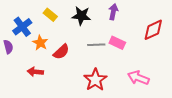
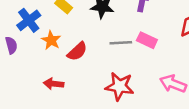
red arrow: (35, 72) -> (54, 84), moved
red star: (95, 80) -> (120, 86), turned -30

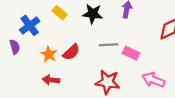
orange star: (51, 40) -> (49, 54), moved
pink rectangle: (147, 40) -> (131, 53), moved

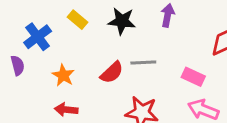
red semicircle: (71, 52) -> (112, 73), moved
pink rectangle: (131, 53) -> (193, 77), moved

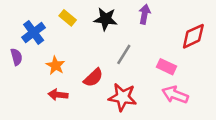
gray line: (143, 63) -> (124, 54), turned -55
red semicircle: (112, 73) -> (93, 78), moved

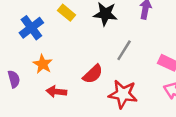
purple semicircle: (16, 57) -> (14, 79), moved
orange star: (55, 65) -> (43, 64), moved

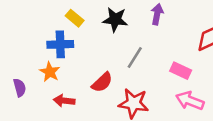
blue cross: (31, 28) -> (60, 44), moved, turned 35

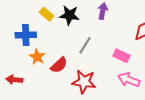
yellow rectangle: (75, 18) -> (47, 14), moved
orange star: (50, 72) -> (37, 57), moved
red arrow: (64, 101) -> (14, 80), moved

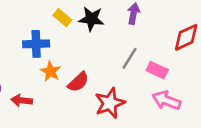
gray line: (85, 45) -> (130, 58), moved
red star: (84, 82) -> (110, 103), turned -30

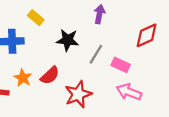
black star: (91, 19) -> (68, 40), moved
orange star: (51, 71) -> (23, 78), moved

